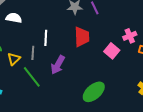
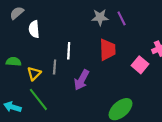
white semicircle: (14, 18) -> (34, 29), turned -105
green line: (32, 77) -> (38, 99), moved

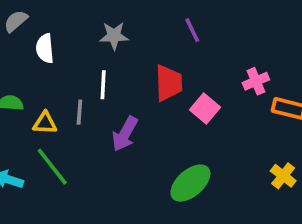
gray star: (100, 17) -> (114, 36), moved
pink square: (140, 65) -> (205, 108), moved
yellow triangle: (34, 73) -> (45, 123), turned 48

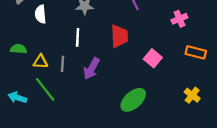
pink cross: (256, 81) -> (179, 19), moved
pink square: (205, 108) -> (153, 58), moved
gray line: (79, 112) -> (63, 64), moved

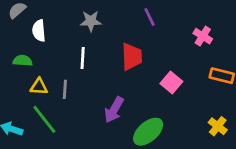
pink cross: (179, 19) -> (203, 36), turned -35
green semicircle: (19, 49) -> (23, 61), moved
purple arrow: (91, 69) -> (114, 110), moved

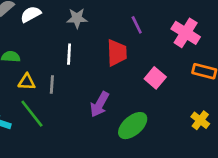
purple line: (149, 17) -> (137, 25), moved
white semicircle: (39, 31) -> (31, 14), moved, turned 66
pink cross: (203, 36) -> (186, 33), size x1.5

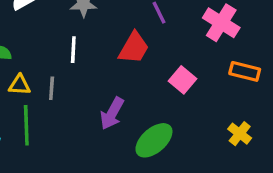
red trapezoid: (117, 53) -> (134, 48), turned 32
green line: (32, 114) -> (26, 125), turned 36

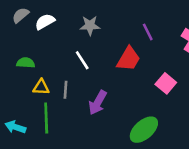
white line: (73, 50) -> (82, 60), turned -36
purple arrow: (112, 113) -> (98, 103), moved

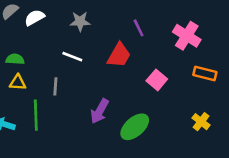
white line: (82, 60) -> (72, 57), turned -36
yellow triangle: (41, 87) -> (18, 83), moved
purple arrow: (98, 103) -> (100, 111), moved

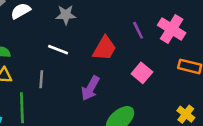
purple line: (139, 28) -> (138, 30), moved
purple arrow: (100, 111) -> (90, 88), moved

